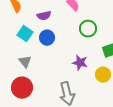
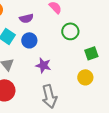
purple star: (80, 63) -> (43, 65), moved

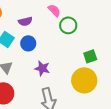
green circle: (70, 31) -> (68, 25), moved
yellow circle: (85, 77) -> (84, 80), size x1.6

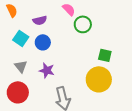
green square: (90, 56) -> (105, 55), turned 32
purple star: (42, 68) -> (47, 70), moved

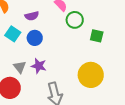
green square: (105, 55) -> (97, 36), moved
gray triangle: (21, 66) -> (20, 67), moved

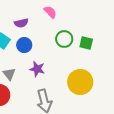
green circle: (75, 20) -> (64, 39), moved
purple star: (39, 66) -> (37, 69), moved

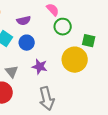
green circle: (64, 39) -> (63, 27), moved
yellow circle: (80, 82) -> (75, 60), moved

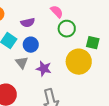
gray triangle: (12, 72) -> (22, 63), moved

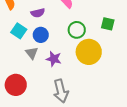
green circle: (67, 29) -> (77, 30), moved
green square: (93, 43) -> (108, 24), moved

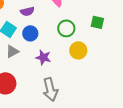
yellow circle: (89, 52) -> (78, 50), size x0.7
gray triangle: (32, 53) -> (12, 51), moved, turned 40

